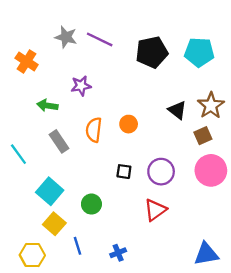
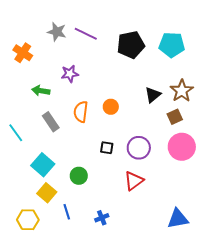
black triangle: (177, 110) -> (153, 95), turned 42

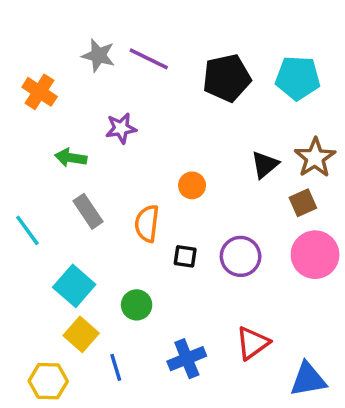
orange semicircle: (81, 112) -> (147, 223), moved
red triangle: (134, 181) -> (253, 343), moved
blue cross: (102, 218) -> (187, 359), moved, size x1.5

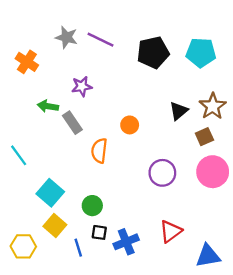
gray rectangle: (88, 211) -> (72, 123), moved
black square: (185, 256) -> (99, 232), moved
yellow hexagon: (48, 381) -> (23, 246), moved

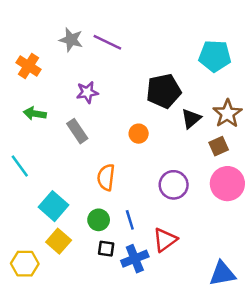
black pentagon: (153, 52) -> (164, 91), moved
green arrow: (48, 106) -> (35, 114), moved
orange semicircle: (99, 151) -> (106, 177), moved
red triangle: (171, 231) -> (165, 240), moved
blue line: (78, 248) -> (130, 220), moved

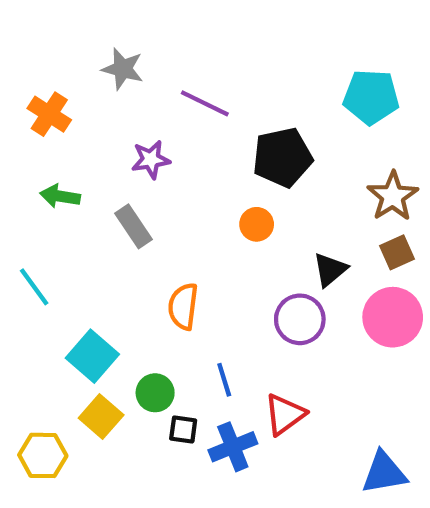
purple line: (107, 42) -> (205, 103), moved
black triangle: (191, 119) -> (330, 270), moved
orange circle: (139, 134) -> (257, 224), moved
brown square: (219, 146) -> (397, 252), moved
green circle: (99, 220) -> (155, 393), moved

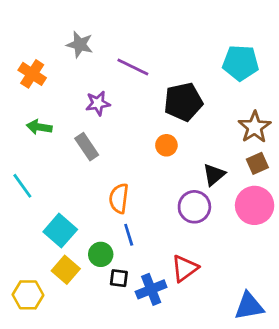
blue line: (224, 380) -> (129, 235), moved

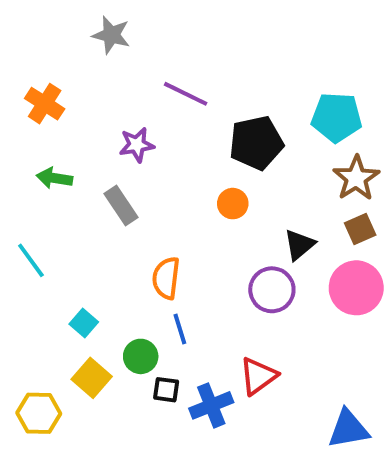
gray star: (80, 45) -> (111, 35), moved
cyan pentagon: (241, 63) -> (337, 117), moved
cyan square: (60, 231) -> (84, 323), size x0.6

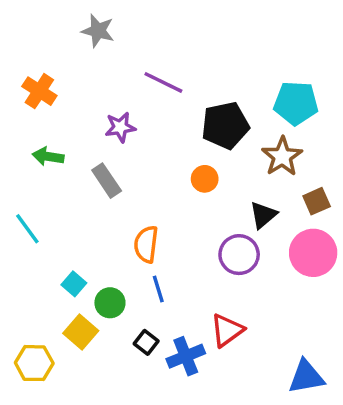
brown star: (356, 178) -> (282, 156), moved
green circle: (141, 356) -> (110, 303), moved
black square: (166, 390) -> (146, 342), turned 30

